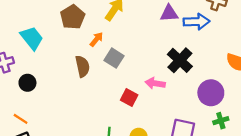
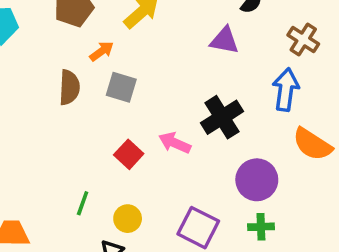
blue arrow: (196, 22) -> (286, 90), moved, turned -95
gray square: (114, 58) -> (121, 87), turned -30

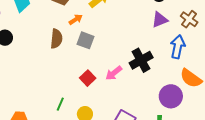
purple triangle: (224, 40) -> (160, 20), moved, turned -36
pink arrow: (175, 143) -> (114, 73), turned -66
purple circle: (257, 180) -> (171, 96), moved

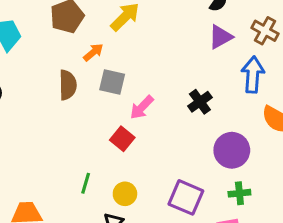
black cross: (141, 60) -> (200, 102), size x0.7
pink arrow: (114, 73) -> (142, 107), moved
purple circle: (171, 96) -> (232, 150), moved

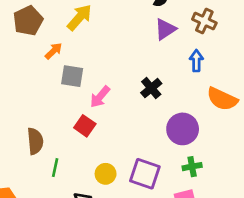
blue arrow: (253, 75) -> (196, 61), size x0.7
brown semicircle: (68, 85) -> (35, 141), moved
yellow circle: (125, 194) -> (106, 174), moved

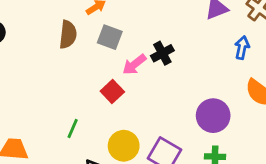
black cross: (151, 88) -> (162, 53), moved
brown semicircle: (35, 141) -> (68, 35), moved
yellow circle: (106, 174) -> (124, 146), size x1.4

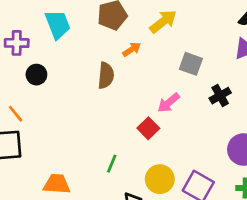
gray square: (110, 37) -> (191, 64), moved
black cross: (162, 53) -> (220, 96), moved

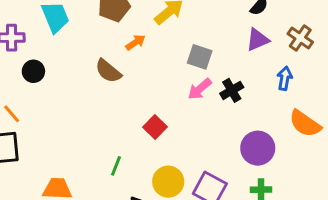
brown semicircle: (106, 76) -> (108, 71), turned 125
pink arrow: (169, 103) -> (200, 89), moved

